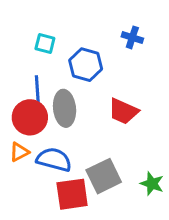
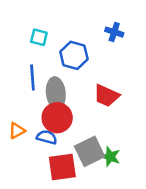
red circle: (30, 117) -> (57, 118), moved
blue semicircle: (54, 160) -> (47, 137), size x0.7
green star: (152, 184) -> (110, 157), moved

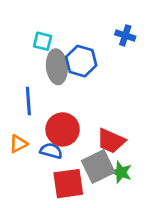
blue line: (32, 77) -> (28, 101), moved
gray ellipse: (56, 93) -> (57, 67), moved
red trapezoid: (106, 96) -> (111, 141), moved

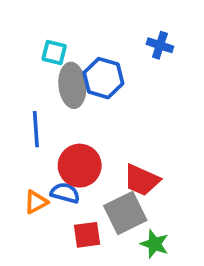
orange triangle: (18, 144) -> (36, 202), moved
green star: (121, 172) -> (154, 244), moved
red square: (68, 184) -> (87, 235), size x0.7

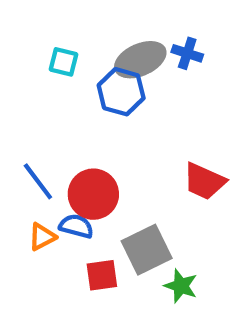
gray ellipse: (72, 85) -> (140, 60), moved, turned 72
blue line: (36, 129) -> (38, 181), moved, turned -33
red trapezoid: (142, 180) -> (204, 181), moved

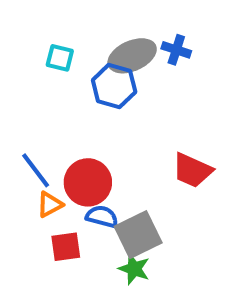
blue semicircle: (76, 226) -> (102, 217), moved
orange triangle: (42, 237) -> (50, 205), moved
red square: (102, 275) -> (66, 247), moved
green star: (181, 286) -> (134, 269), moved

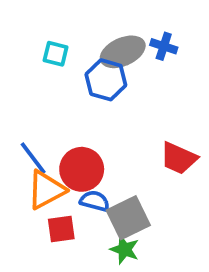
orange triangle: (50, 205) -> (46, 190), size x1.6

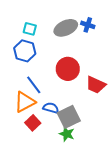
blue hexagon: (106, 80) -> (25, 51), moved
blue line: (33, 158) -> (34, 85), moved
red circle: (82, 169) -> (68, 69), moved
red square: (61, 229) -> (33, 123), turned -35

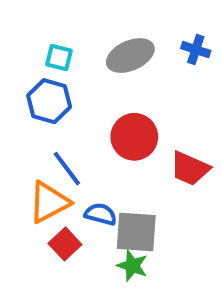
blue cross: (88, 25) -> (196, 50), moved
gray square: (69, 117) -> (136, 232), turned 30

